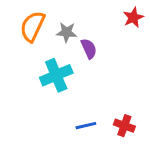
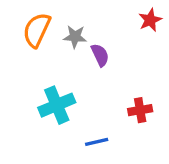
cyan cross: (56, 75) -> (57, 105), moved
red cross: (124, 126) -> (140, 110), moved, turned -30

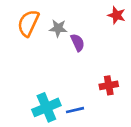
red star: (150, 20) -> (117, 15), turned -30
cyan cross: (57, 105) -> (46, 107), moved

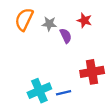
red star: (117, 15) -> (84, 20), moved
red cross: (109, 85) -> (92, 72), size x1.5

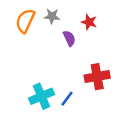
gray star: (49, 24) -> (52, 16), moved
blue line: (64, 93) -> (67, 99), turned -40

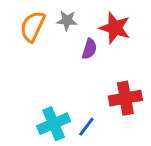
red star: (89, 22) -> (115, 28), size x1.5
purple semicircle: (69, 38) -> (89, 49), turned 42

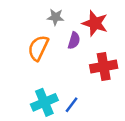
orange semicircle: (33, 26) -> (38, 48), moved
red cross: (125, 98) -> (104, 66), moved

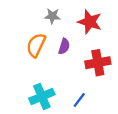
purple semicircle: (74, 41) -> (64, 46), moved
blue line: (72, 105) -> (79, 100), moved

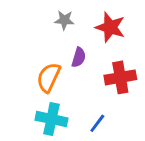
orange semicircle: (36, 45) -> (49, 77), moved
cyan cross: (42, 96) -> (51, 119), turned 35

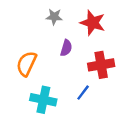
orange semicircle: (49, 77) -> (26, 64), moved
blue line: (97, 123) -> (83, 93), moved

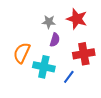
gray star: (54, 17) -> (49, 22), moved
cyan cross: (43, 100) -> (44, 67), moved

